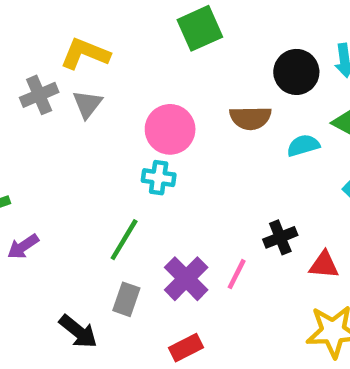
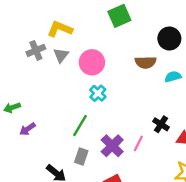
pink circle: (170, 129) -> (92, 62), moved
cyan cross: (159, 178) -> (98, 93), turned 35
black cross: (280, 237) -> (161, 124), turned -35

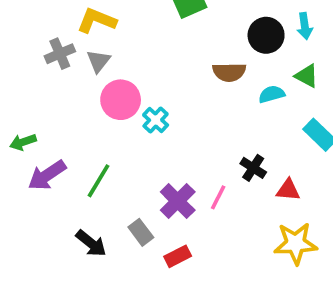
pink circle: (92, 62) -> (121, 100), moved
green line: (80, 125) -> (98, 181), moved
purple arrow: (28, 129) -> (47, 175), size x1.5
gray rectangle: (81, 156) -> (141, 232), moved, turned -56

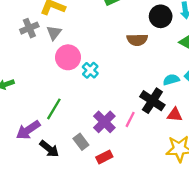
cyan semicircle: (272, 94) -> (171, 80), moved
black cross: (253, 168) -> (152, 101), size x1.5
purple arrow: (47, 175) -> (28, 130), moved

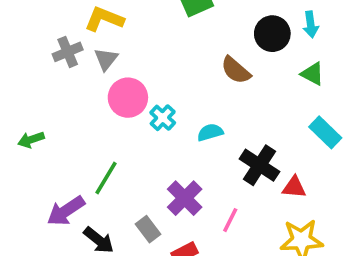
brown semicircle: (137, 40) -> (236, 70), turned 42
cyan semicircle: (171, 80) -> (210, 132), moved
pink line: (130, 119) -> (230, 220), moved

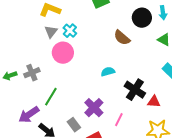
gray cross: (68, 52) -> (32, 73), moved
cyan cross: (163, 118) -> (70, 31), moved

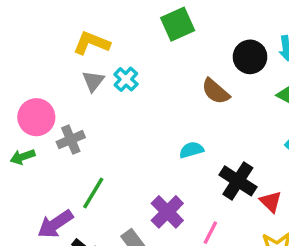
pink circle: (63, 53) -> (36, 117), moved
gray cross: (32, 73) -> (71, 140), moved
red triangle: (154, 102) -> (271, 202), turned 40

